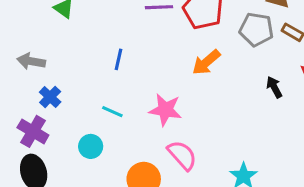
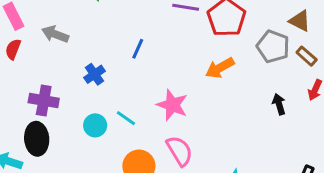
blue cross: (50, 97) -> (94, 74), moved
cyan line: (112, 112) -> (126, 118), moved
purple cross: (33, 131) -> (44, 100), turned -32

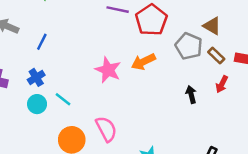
blue line: (138, 49) -> (42, 42), moved
blue cross: (94, 74) -> (36, 77), moved
pink star: (172, 105) -> (108, 70), moved

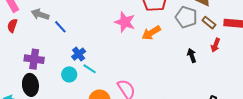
blue line: (42, 42) -> (60, 27), moved, turned -64
pink star: (108, 70) -> (125, 22), moved
blue cross: (36, 77) -> (79, 54), moved

